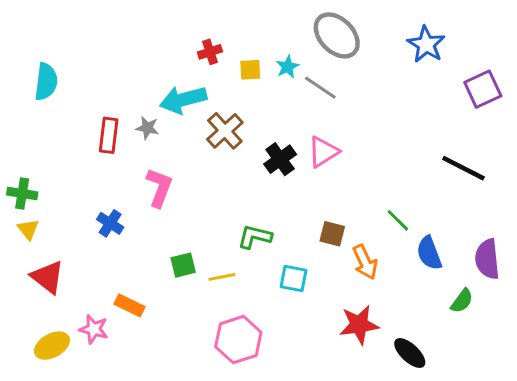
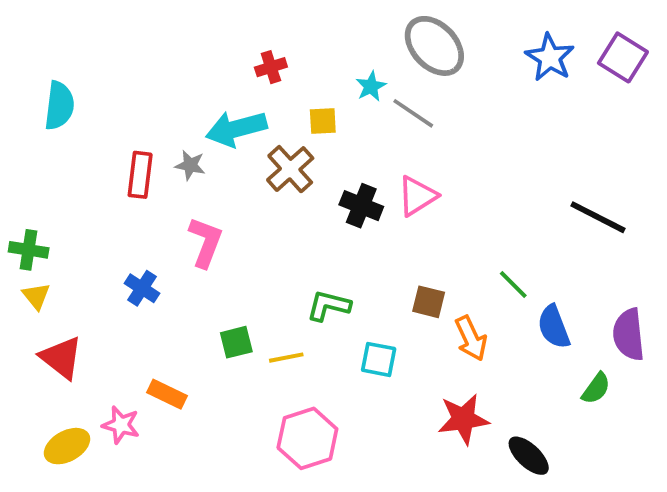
yellow square: (250, 70) -> (323, 121), moved
purple square: (483, 89) -> (623, 57), moved, turned -33
black cross: (280, 159) -> (361, 206), turned -32

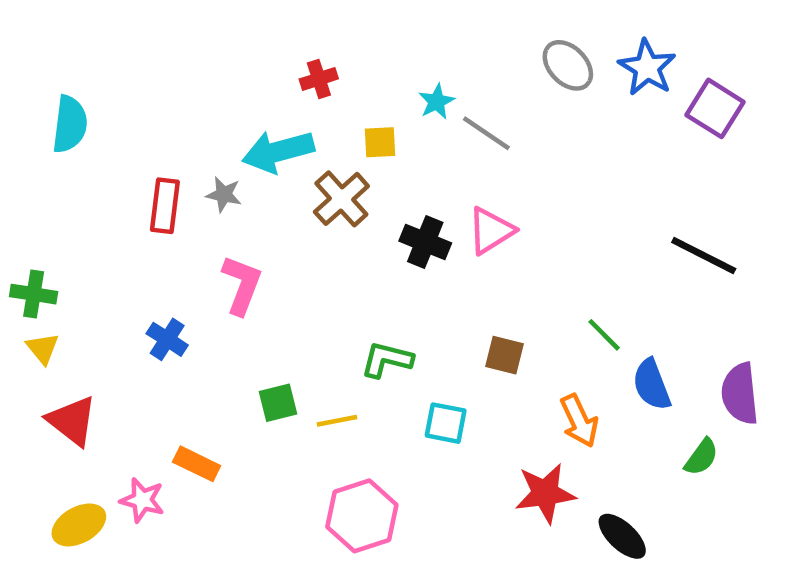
gray ellipse: (434, 46) -> (568, 65), moved, size x0.7
purple square: (623, 57) -> (715, 108), moved
orange arrow: (471, 338) -> (579, 421), moved

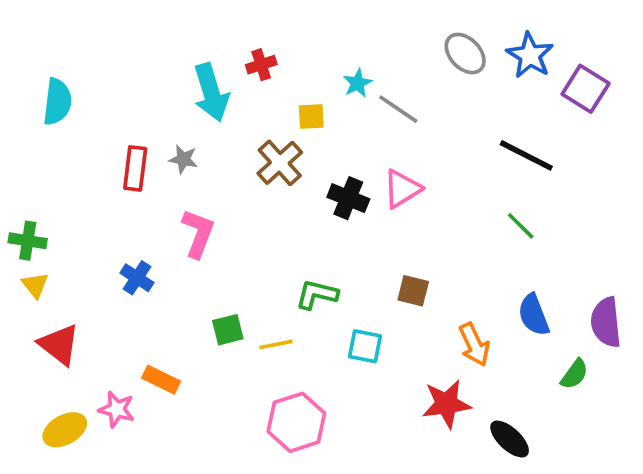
cyan arrow: (278, 151) -> (211, 92), moved, turned -92
black line: (704, 256) -> (526, 155), moved
green line: (604, 335) -> (521, 226), moved

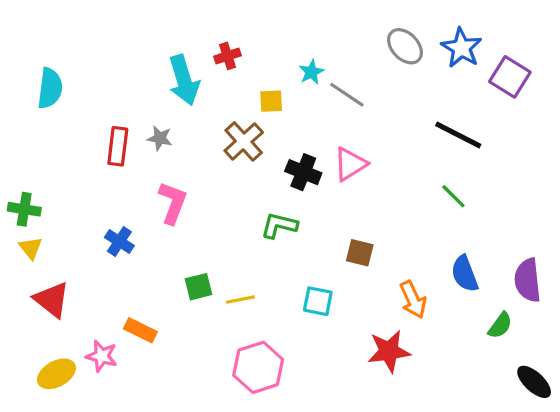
green L-shape: (317, 294) -> (279, 225), moved
black ellipse: (510, 439) -> (534, 382), moved

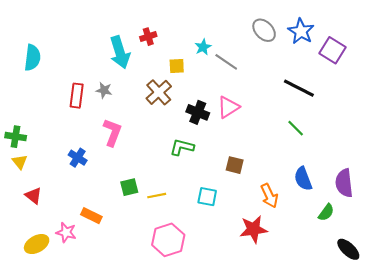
red triangle: (52, 300) -> (33, 196), size x0.7

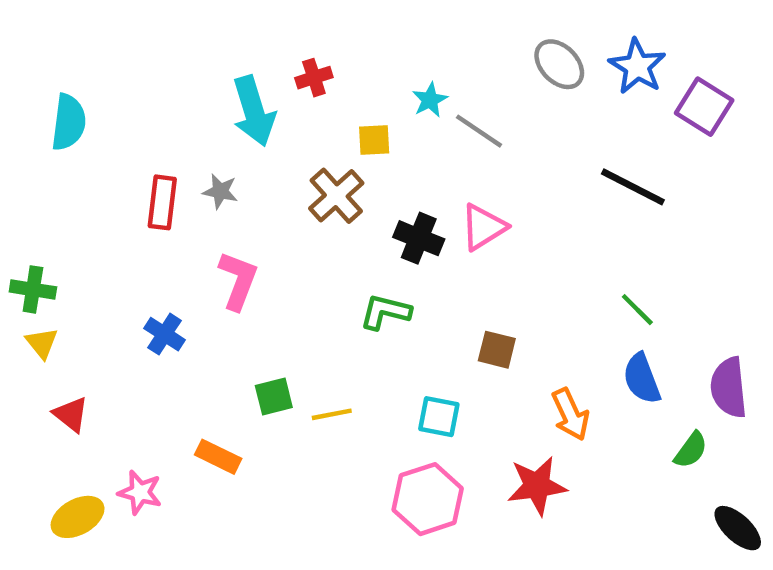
green line: (296, 128) -> (637, 310), moved
orange rectangle: (91, 216) -> (218, 457), moved
pink hexagon: (168, 240) -> (428, 499), moved

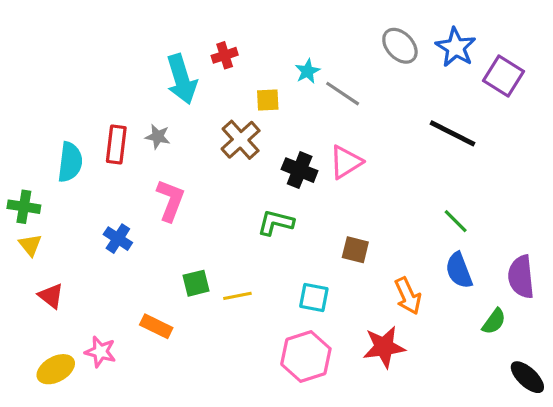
cyan semicircle: (69, 122) -> (70, 162), moved

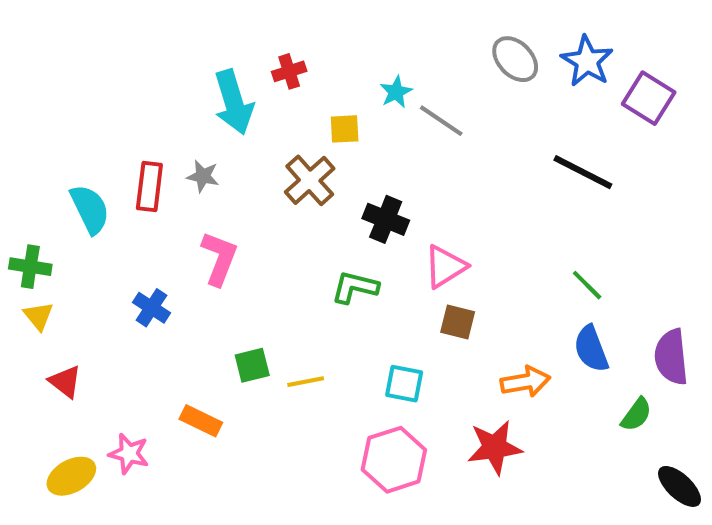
cyan semicircle: (70, 162) -> (90, 209), turned -33
pink triangle: (346, 162) -> (445, 267), moved
orange arrow: (408, 296) -> (525, 382), turned -75

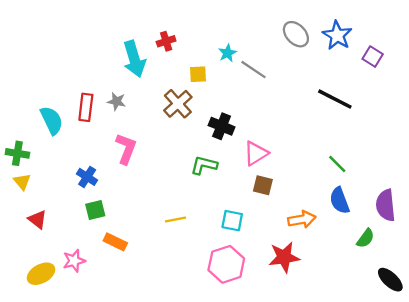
purple square: (649, 98) -> (373, 57), size x0.7
green square: (252, 365) -> (95, 210), moved
pink star: (129, 454) -> (74, 261), turned -30

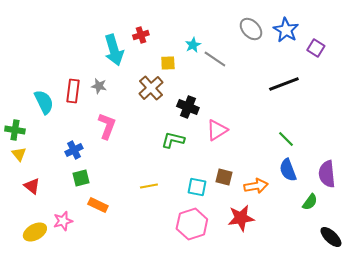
black line: (335, 99) -> (284, 84), turned -48
blue cross: (87, 177) -> (74, 150), turned 30
brown square: (263, 185) -> (224, 177), moved

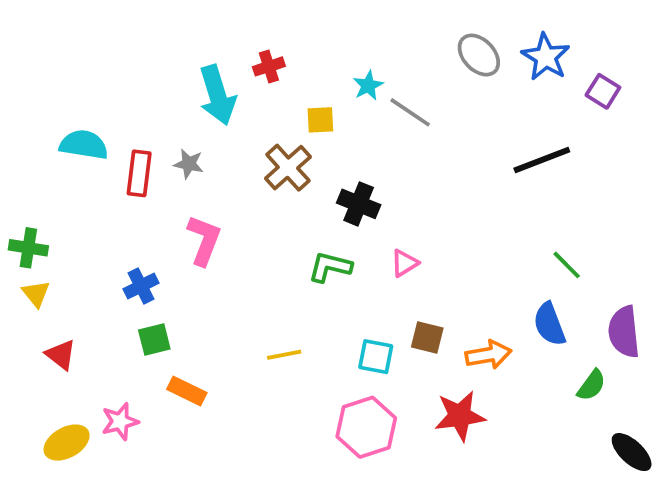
cyan semicircle: (44, 102) -> (84, 145), moved, turned -55
pink triangle: (217, 130) -> (404, 263), moved, size x0.7
green line: (286, 139) -> (567, 265), moved

